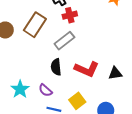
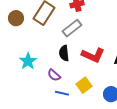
cyan star: (20, 89) -> (28, 61), moved

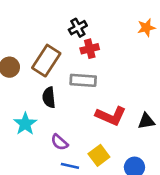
gray rectangle: (72, 28) -> (83, 80), turned 42
black semicircle: (64, 53) -> (49, 97), moved

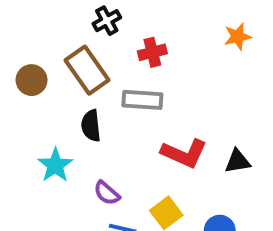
black cross: (78, 28) -> (107, 21), moved
orange star: (146, 28) -> (238, 36), moved
brown rectangle: (46, 61) -> (87, 70), turned -68

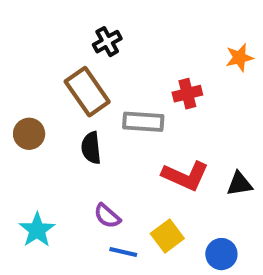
red cross: (152, 52) -> (187, 94), moved
brown circle: (32, 80) -> (29, 134), moved
cyan star: (55, 165) -> (37, 230), moved

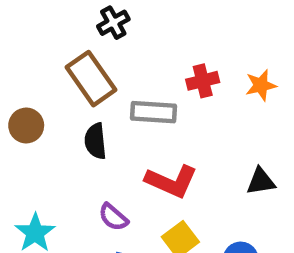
orange star: (239, 58) -> (261, 85), moved
red L-shape: (185, 176) -> (171, 181), moved

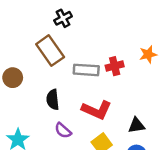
red cross: (203, 81) -> (115, 66), moved
black semicircle: (95, 141) -> (53, 100), moved
black triangle: (261, 181) -> (137, 125), moved

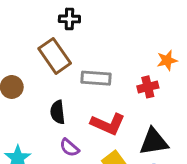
black cross: (63, 18) -> (69, 19), turned 30
red cross: (115, 66) -> (148, 87), moved
black triangle: (137, 125) -> (154, 142), size x1.5

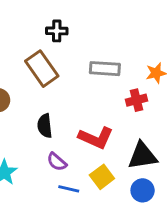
gray rectangle: (96, 78) -> (105, 69), moved

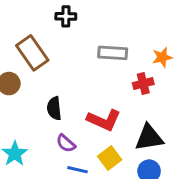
brown rectangle: (42, 69) -> (32, 53), moved

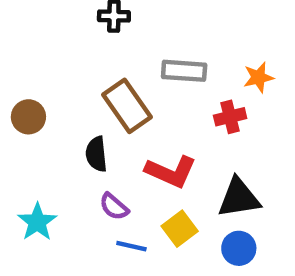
brown rectangle: (32, 53) -> (127, 106), moved

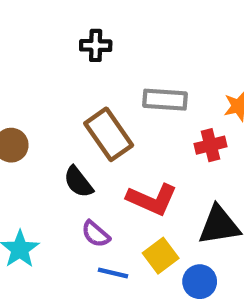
black semicircle: (96, 154) -> (78, 182), turned -32
blue circle: (239, 248) -> (200, 282), moved

